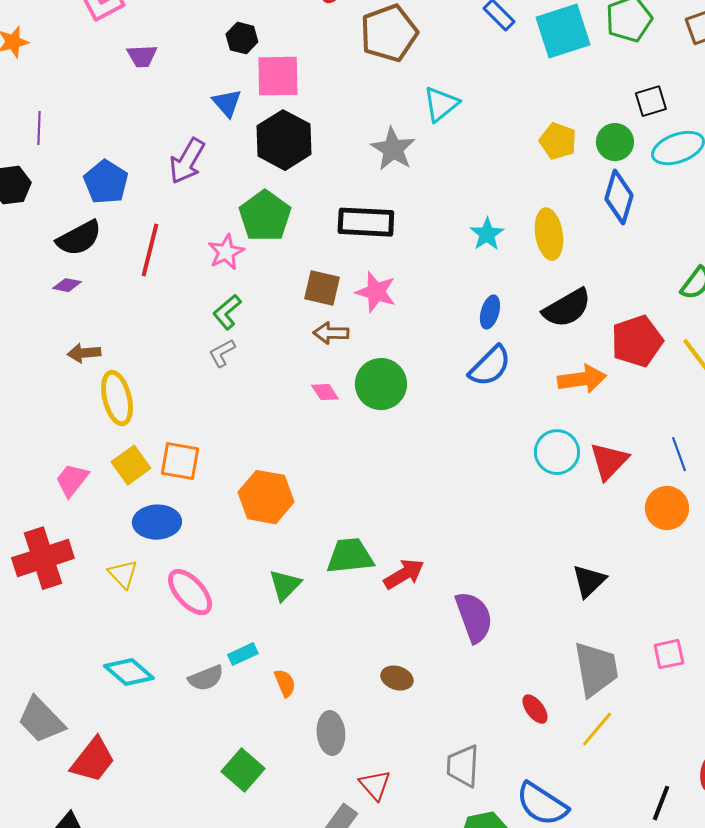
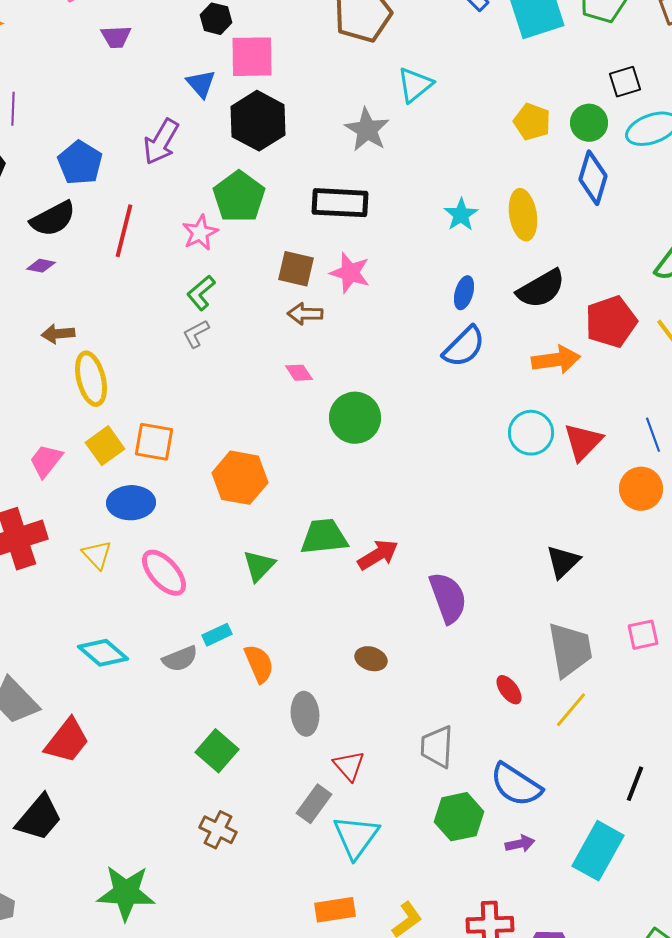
green circle: (381, 384) -> (355, 418), moved
orange semicircle: (285, 683) -> (259, 664), size x1.4

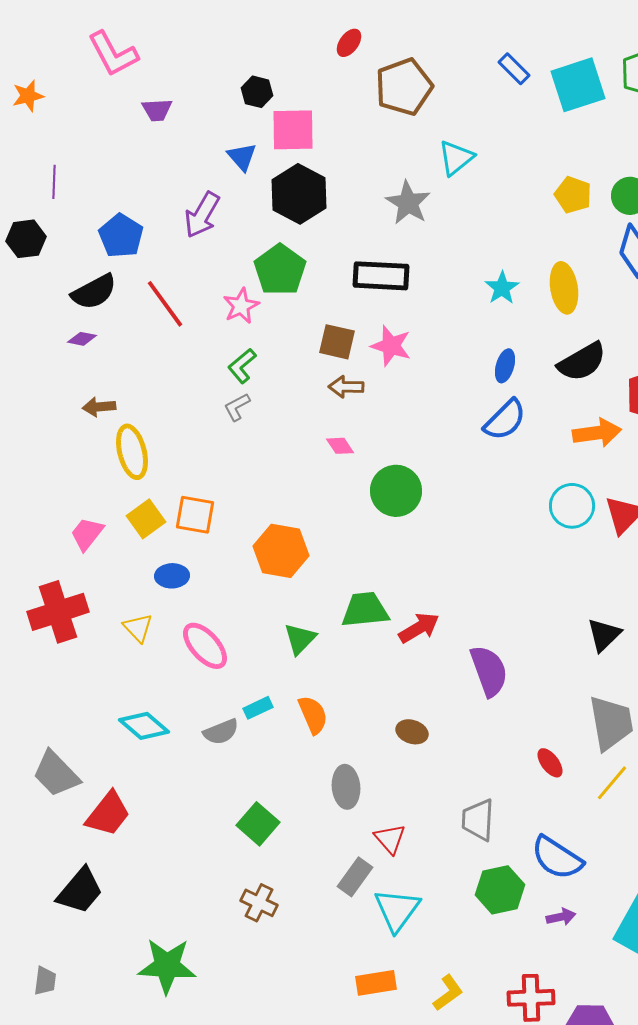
red line: (124, 231) -> (165, 304), turned -50
blue ellipse: (131, 503) -> (172, 576), size x0.7
orange semicircle: (259, 664) -> (313, 715), moved

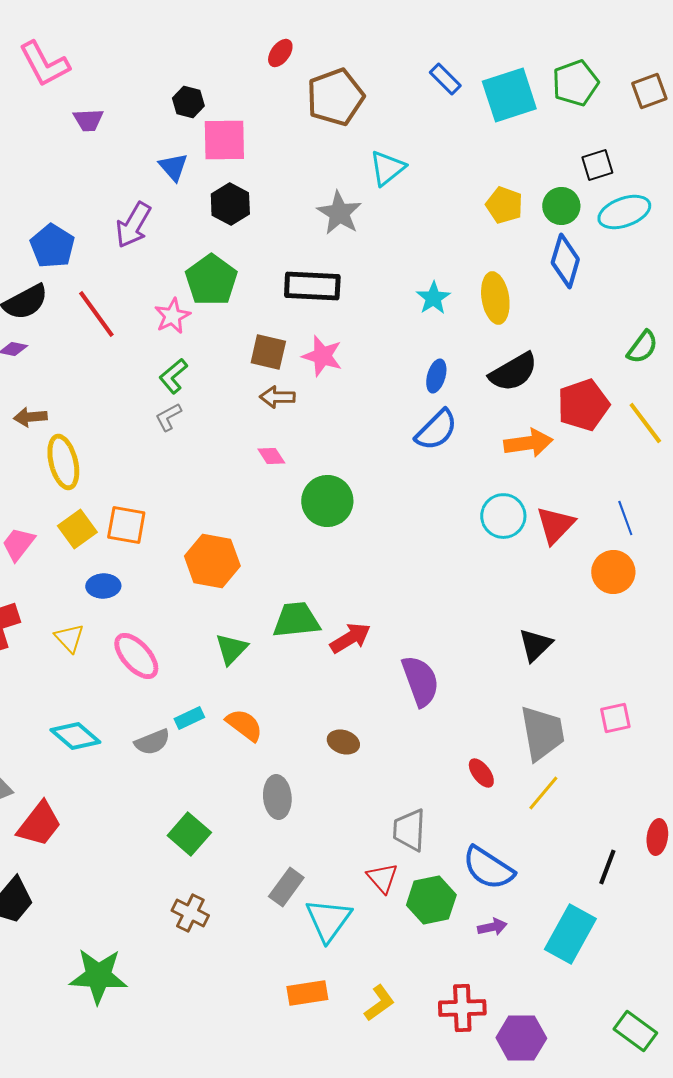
black hexagon: (299, 194) -> (230, 204), size x0.7
orange semicircle: (313, 715) -> (244, 725), turned -30
red triangle: (390, 839) -> (382, 878), moved

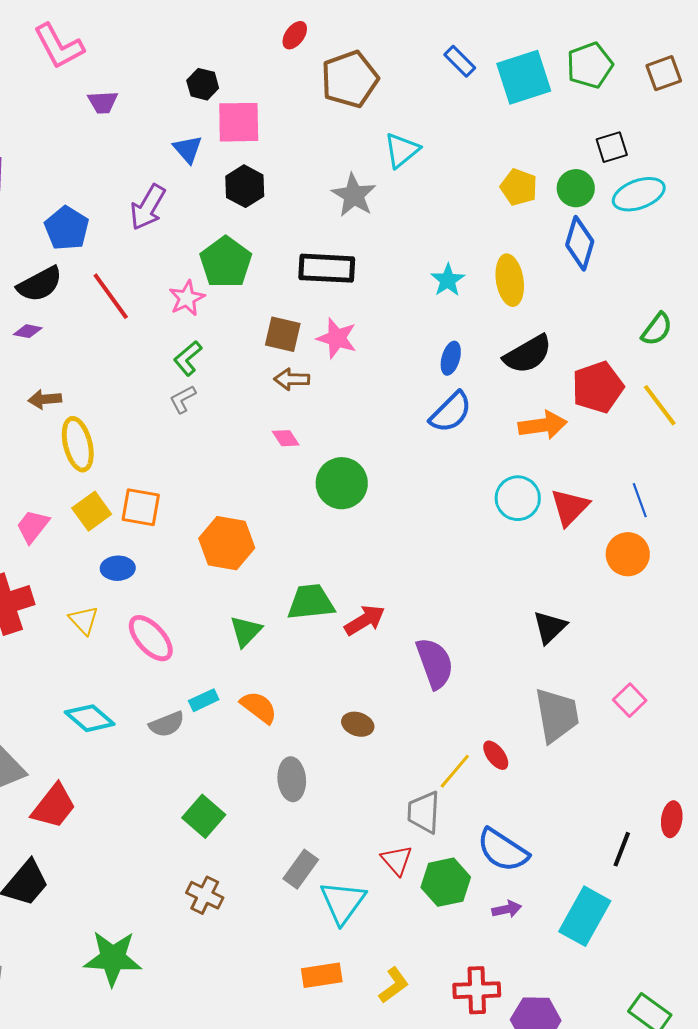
pink square: (615, 718) -> (630, 700), turned -32
yellow line: (543, 793) -> (455, 771), moved

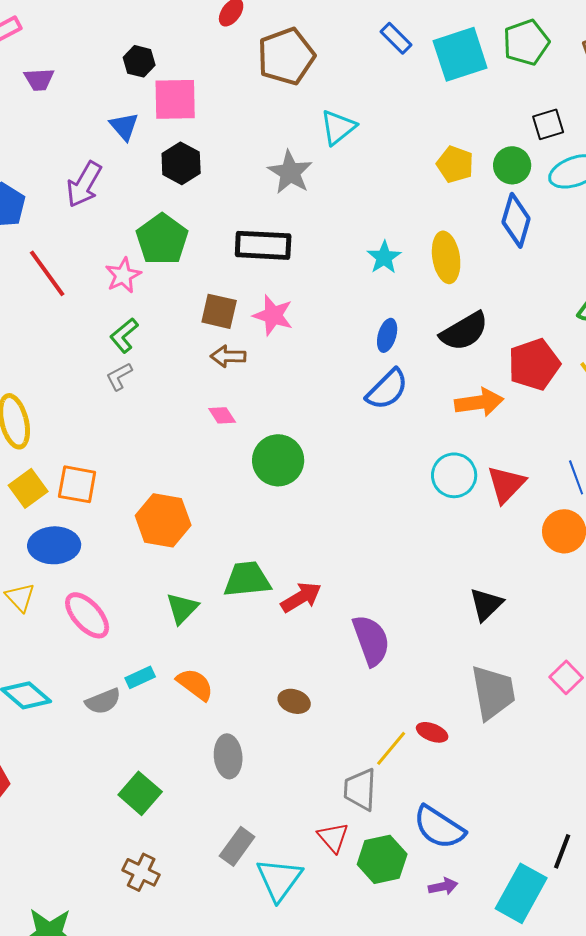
blue ellipse: (118, 568) -> (54, 545), size x1.5
red ellipse: (496, 755) -> (432, 732), turned -32
black line: (622, 849) -> (562, 851), moved

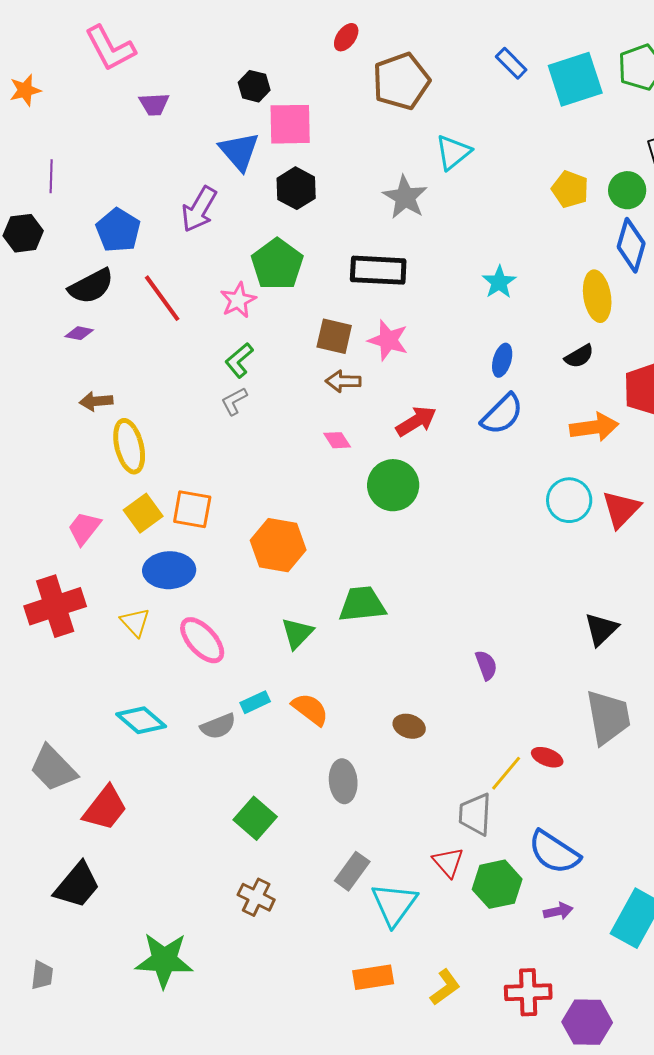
blue triangle: (124, 126) -> (239, 151), size x1.4
yellow ellipse: (446, 257) -> (597, 296), moved
black semicircle: (464, 331) -> (579, 356), size x0.6
red arrow: (301, 597) -> (416, 421), moved
purple semicircle: (371, 640) -> (486, 665), size x0.6

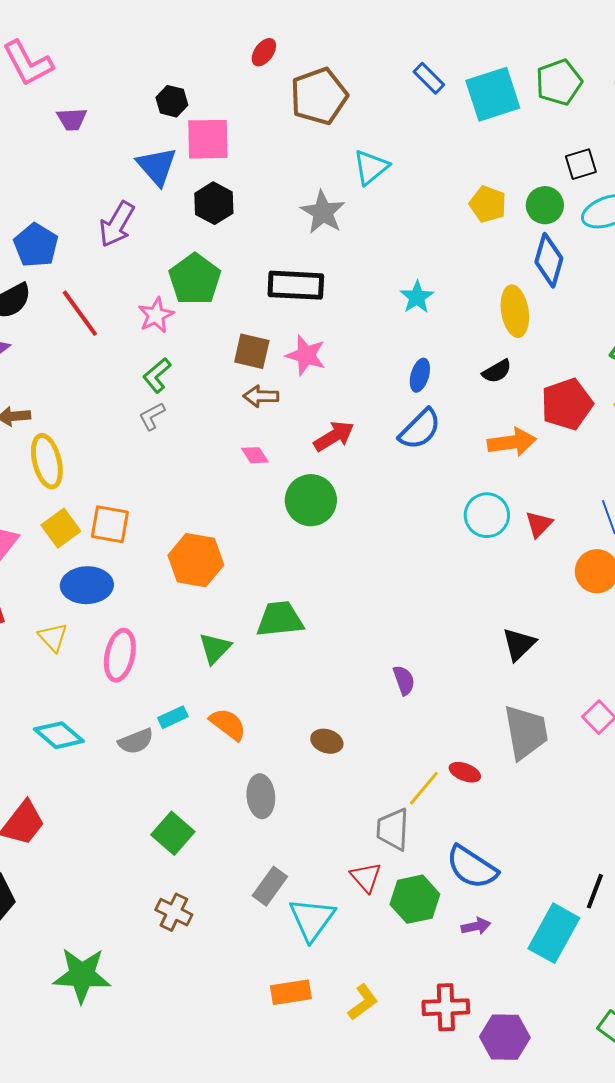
red triangle: (621, 509) -> (539, 524), size x0.7
pink ellipse: (202, 640) -> (120, 655), turned 54

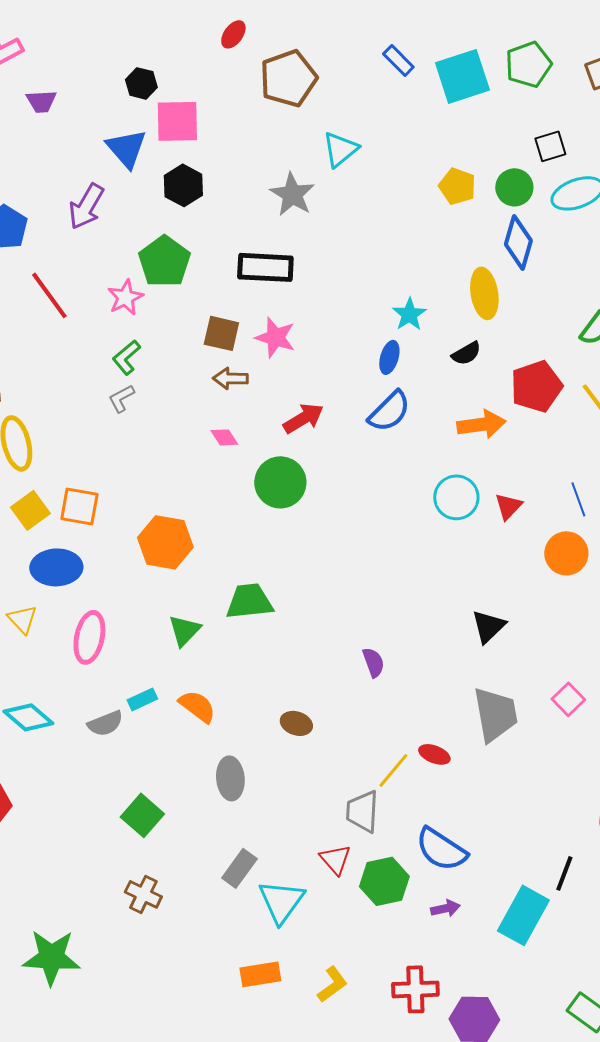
cyan star: (417, 297) -> (409, 314), moved

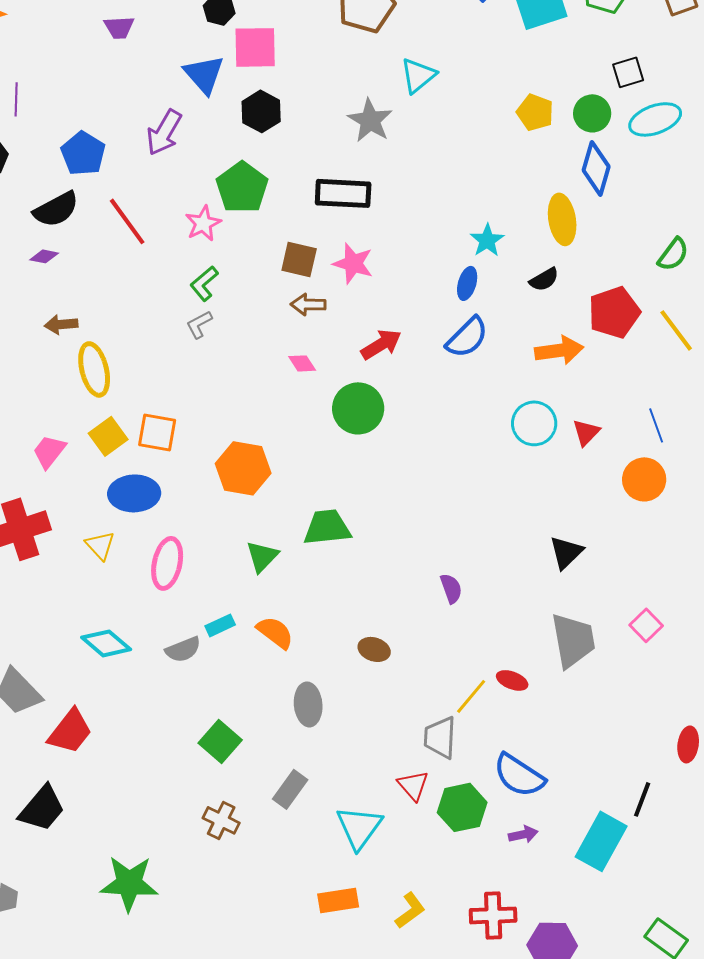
gray rectangle: (239, 868) -> (290, 789), moved

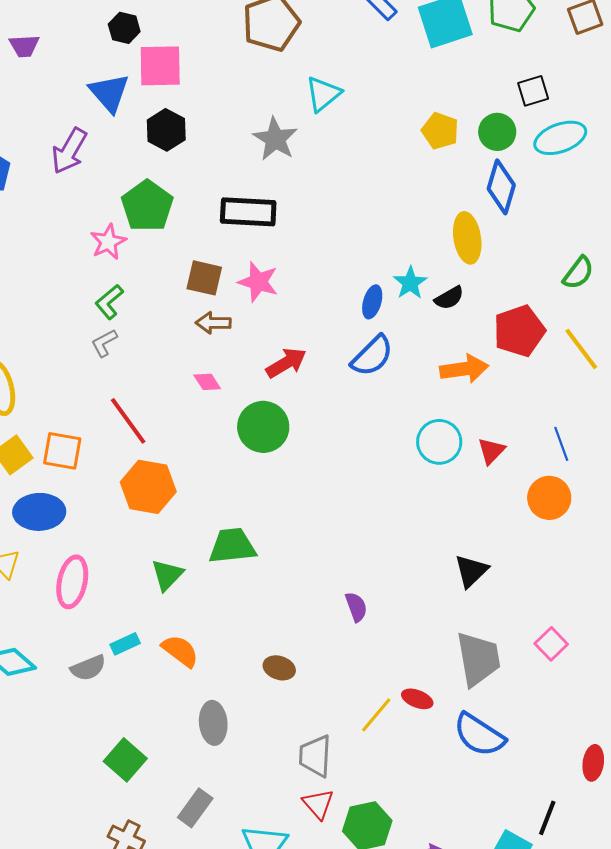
red line: (127, 221) -> (128, 421), moved
cyan star: (487, 240) -> (410, 283), moved
gray trapezoid: (440, 737) -> (315, 756), moved
blue semicircle: (519, 775) -> (479, 735), moved

